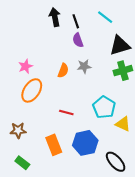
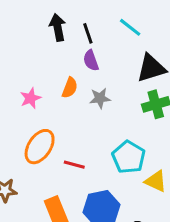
pink star: (25, 66) -> (31, 98), moved
orange semicircle: (63, 71) -> (70, 88), moved
orange ellipse: (32, 90) -> (40, 147), moved

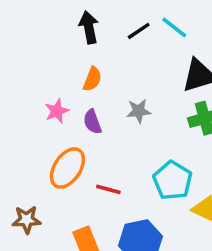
black line: (88, 33) -> (139, 31), moved, turned 75
purple semicircle: (91, 61) -> (92, 122), moved
orange semicircle: (70, 88) -> (92, 79), moved

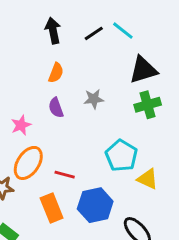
pink star: (57, 111) -> (21, 125), moved
orange ellipse: (67, 168) -> (28, 163), moved
red line: (108, 189) -> (65, 175), moved

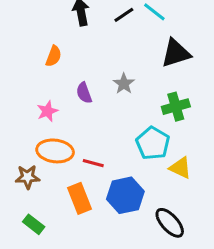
orange semicircle: (56, 73) -> (54, 56), moved
gray star: (94, 99) -> (124, 84), turned -30
green cross: (148, 105) -> (176, 107), moved
orange ellipse: (28, 163) -> (55, 151), turned 64

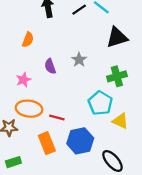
green rectangle: (34, 224) -> (13, 162), turned -56

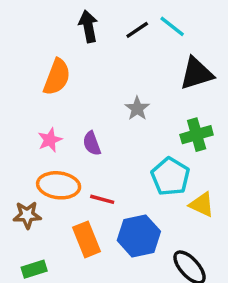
orange semicircle: (28, 40) -> (57, 77), size x1.5
purple semicircle: (50, 66) -> (92, 143), moved

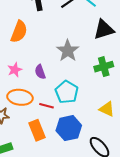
gray star: (137, 108) -> (68, 51), size x1.5
cyan pentagon: (170, 177) -> (67, 92), moved

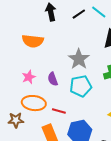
orange semicircle: (19, 32) -> (33, 41), turned 75
cyan pentagon: (67, 92) -> (81, 86), moved, turned 30

